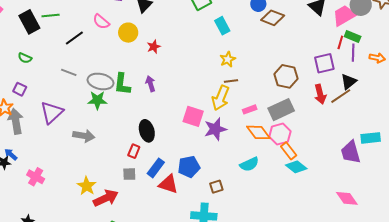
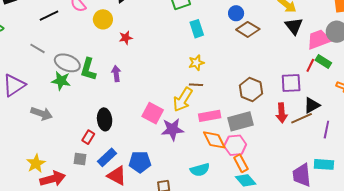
purple line: (353, 53) -> (326, 130), moved
pink rectangle: (250, 109) -> (210, 116), size x1.5

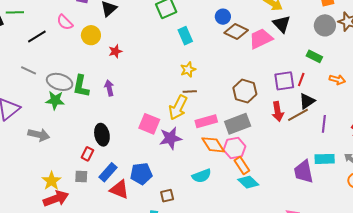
pink trapezoid: (319, 39) -> (261, 39), moved
red line: (310, 65) -> (301, 80), moved
yellow star: (36, 163) -> (52, 181), moved

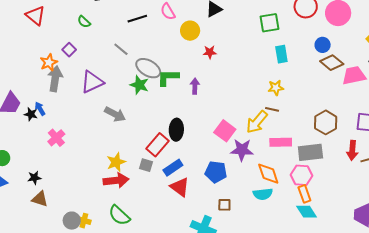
green L-shape: (81, 86) -> (168, 78), turned 65
orange diamond: (213, 145) -> (268, 174), moved
red rectangle: (87, 154) -> (158, 145), size x1.6
blue pentagon: (141, 174) -> (216, 172), moved

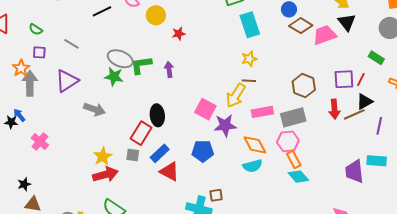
green semicircle: (84, 22) -> (36, 29), moved
gray line: (121, 49) -> (71, 44), moved
purple square: (69, 50) -> (39, 52), turned -32
cyan rectangle: (281, 54) -> (250, 25), size x1.4
brown square: (224, 205) -> (216, 195), moved

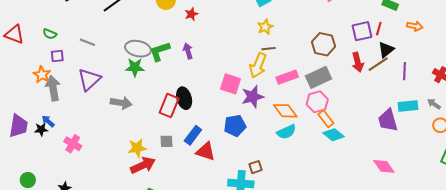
red rectangle: (141, 133) -> (169, 106), moved
yellow star: (103, 156) -> (137, 148), turned 30

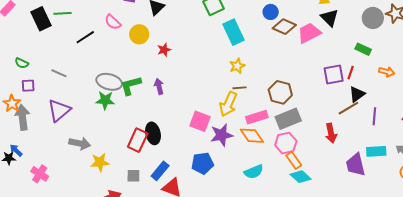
brown hexagon: (323, 44) -> (280, 92), moved
red arrow: (358, 62) -> (331, 133), moved
gray arrow: (121, 103) -> (80, 143), moved
orange diamond: (285, 111) -> (252, 136), moved
yellow star: (137, 148) -> (100, 162), moved

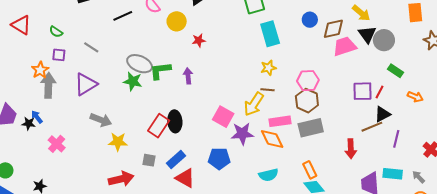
gray circle: (373, 18) -> (384, 40), moved
brown diamond: (284, 27) -> (333, 29), moved, turned -45
pink hexagon: (286, 143) -> (308, 81), moved

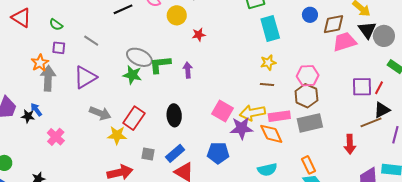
yellow arrow: (254, 104) -> (252, 113), moved, turned 45
red rectangle: (159, 126) -> (134, 118), moved

